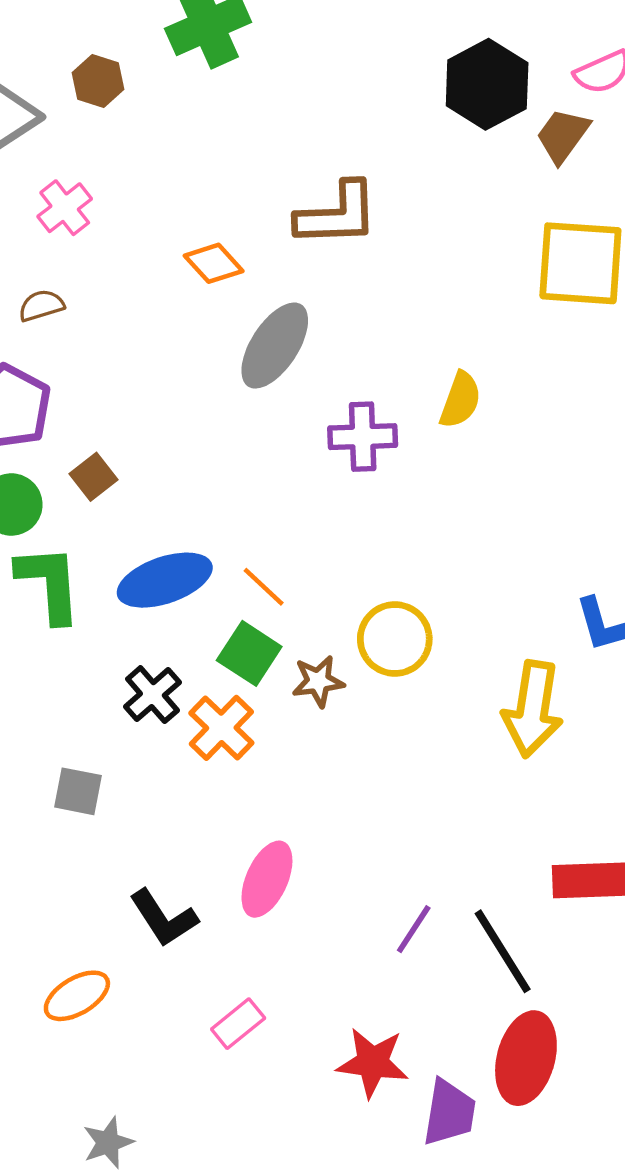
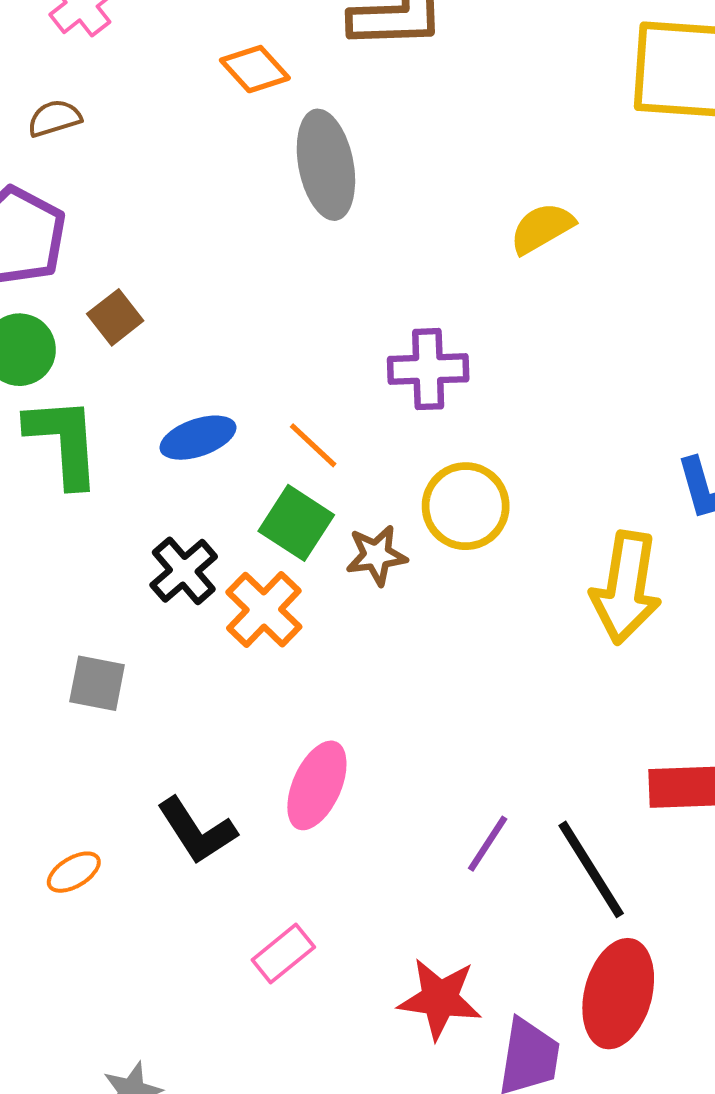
gray ellipse: (275, 346) -> (326, 165), turned -44
yellow semicircle: (460, 400) -> (542, 228), turned -140
purple cross: (363, 437) -> (428, 369), moved
blue ellipse: (165, 580) -> (198, 438), size x0.7
orange ellipse: (77, 996) -> (74, 872), moved, size x0.7

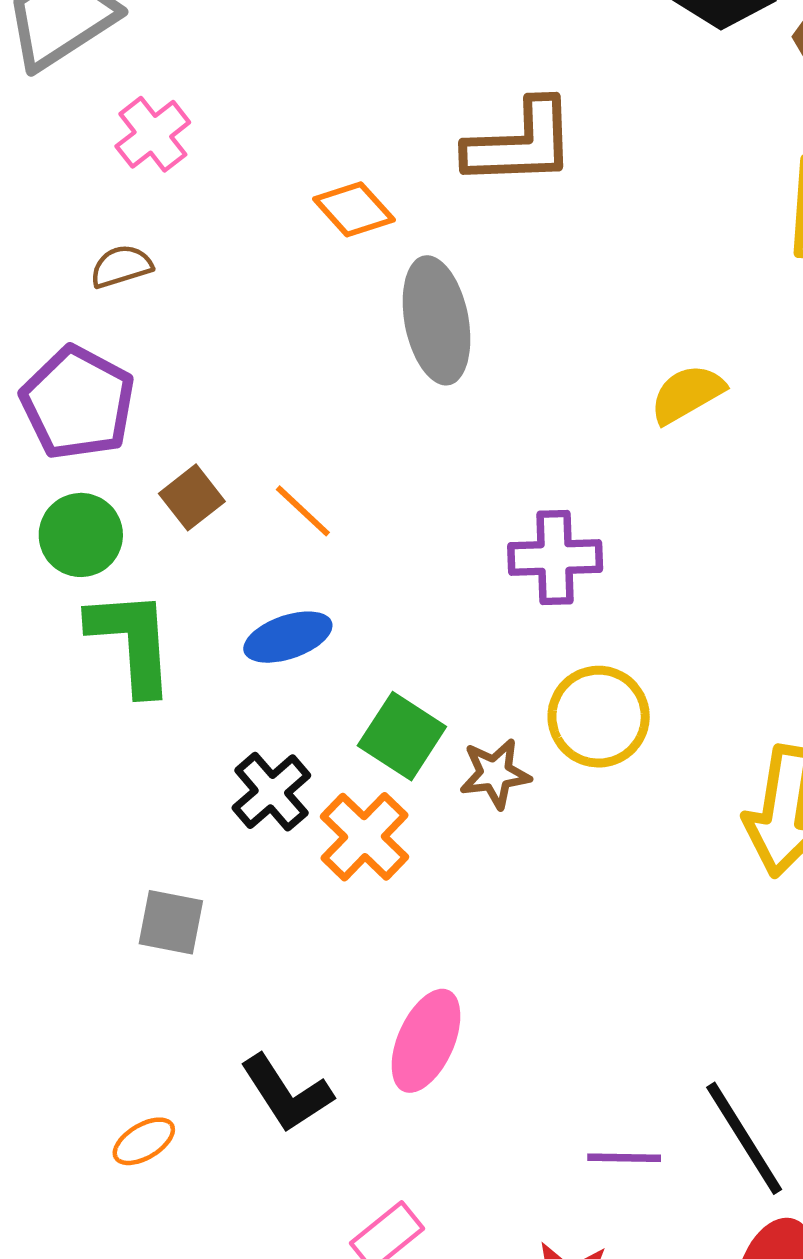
orange line: (313, 445) -> (303, 511), moved
purple line: (488, 844) -> (624, 1158), moved, turned 58

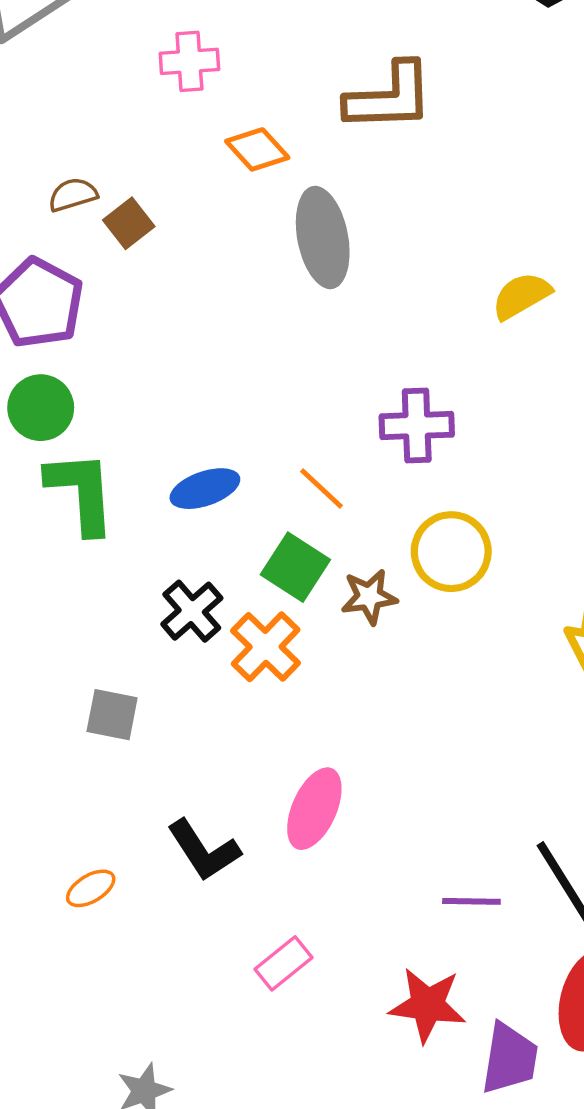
pink cross: (153, 134) -> (189, 61), moved, turned 34
brown square: (192, 497) -> (129, 223), moved
orange line: (303, 511) -> (322, 489), moved

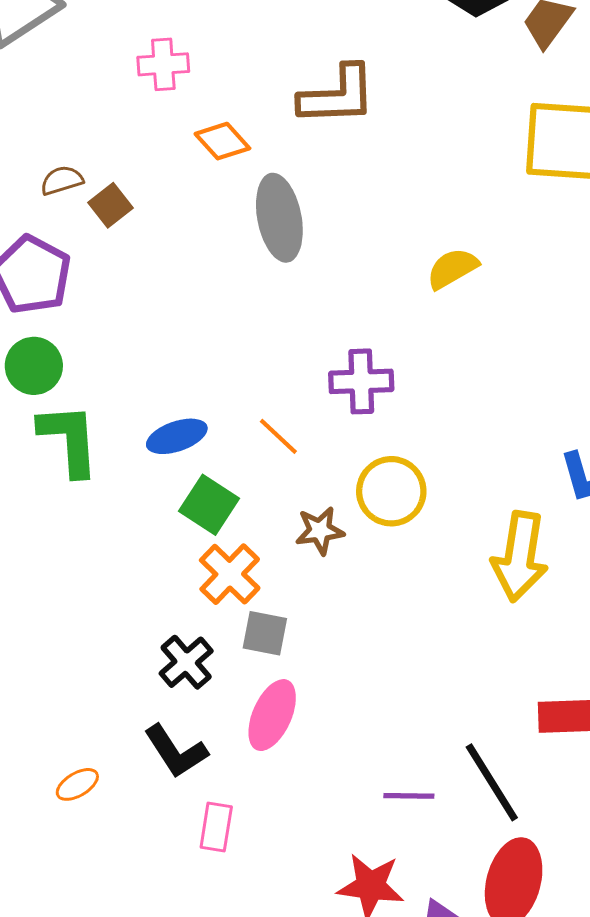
green square: (295, 567) -> (209, 505), moved
black cross: (192, 611) -> (186, 662), moved
gray square: (112, 715) -> (265, 633), moved
pink rectangle: (283, 963) -> (216, 827), moved, turned -42

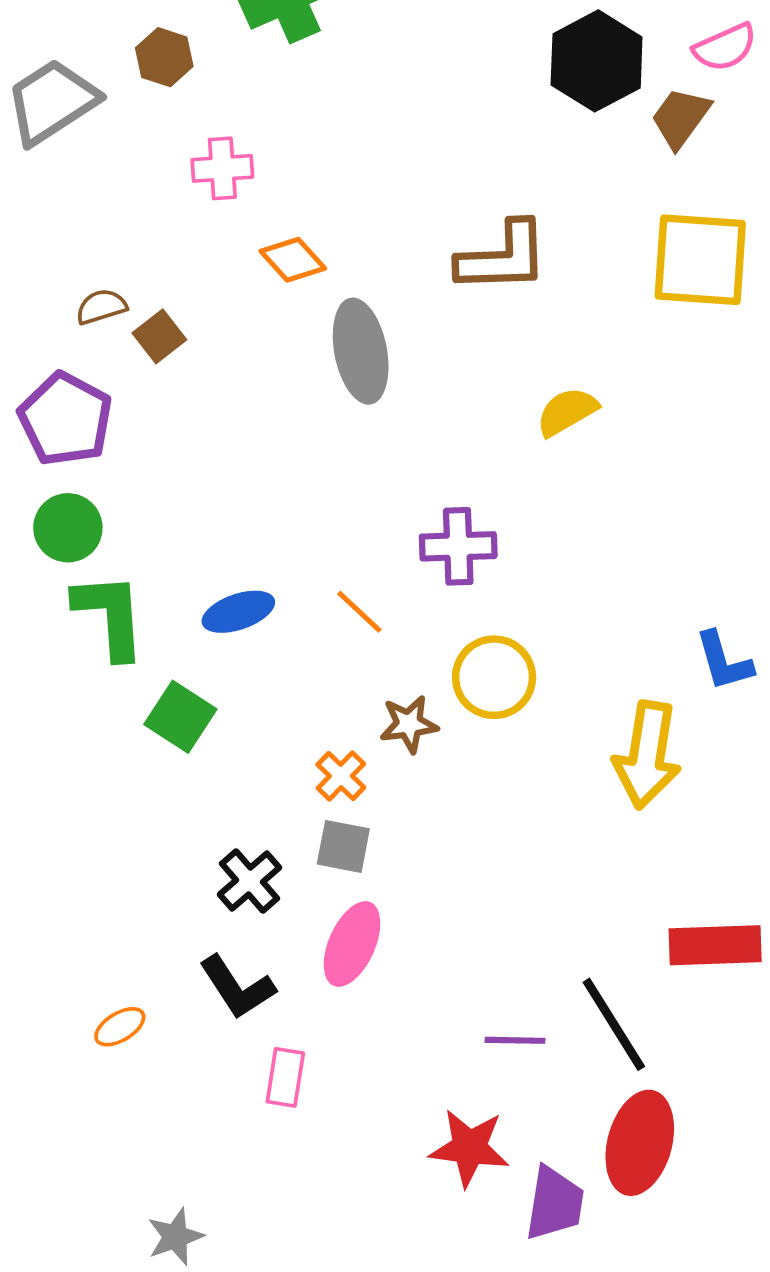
brown L-shape: (337, 95) -> (503, 257), moved
green square: (209, 505) -> (180, 717), moved
orange cross: (230, 574) -> (341, 776), moved, size x0.7

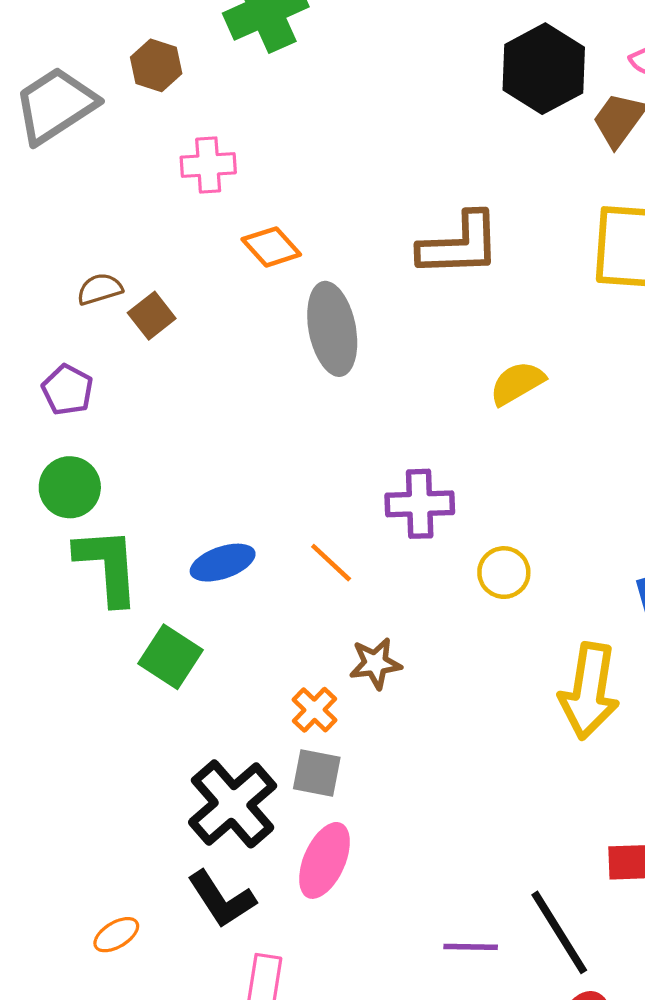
purple pentagon: (65, 419) -> (68, 390), size x0.6
yellow circle: (494, 677) -> (504, 573), moved, size x0.7
black cross: (249, 881) -> (233, 804), size x1.5

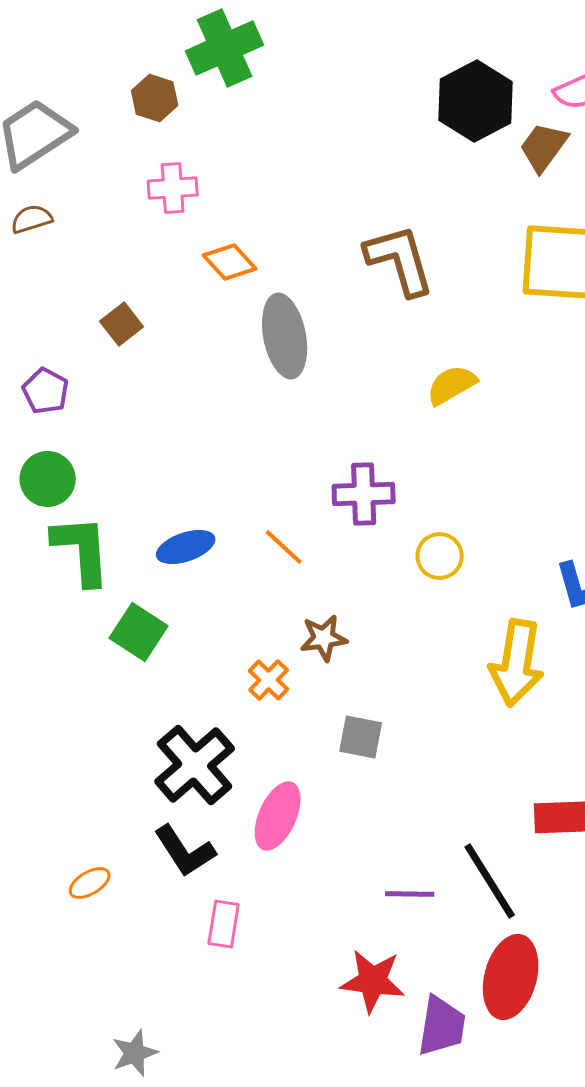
brown hexagon: (156, 65) -> (155, 98), moved
brown L-shape: (460, 245) -> (400, 260), turned -104
brown semicircle: (100, 289) -> (32, 219), moved
gray square: (317, 773) -> (361, 737), moved

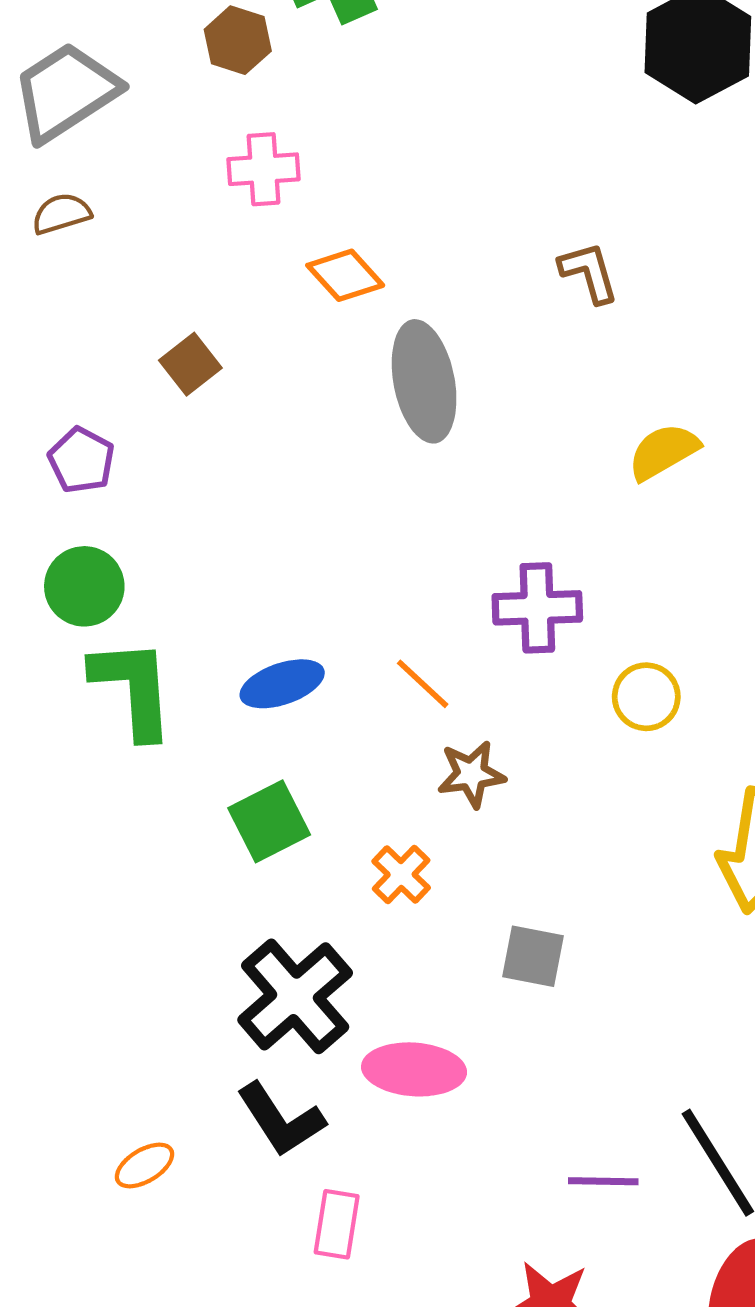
brown L-shape: (400, 260) -> (589, 272), size x0.6
green square: (139, 632) -> (269, 821), moved, turned 30
brown star: (324, 638) -> (471, 774), moved
pink ellipse: (278, 816) -> (414, 1069), turned 70

